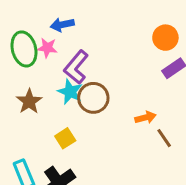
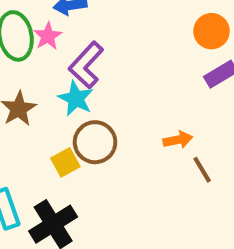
pink star: (47, 48) -> (48, 36), turned 30
brown circle: (93, 98) -> (95, 142), moved

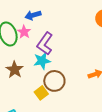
cyan star: (76, 99) -> (42, 61), turned -30

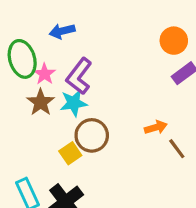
pink star: (24, 32) -> (45, 74), moved
brown star: (15, 70) -> (41, 102), moved

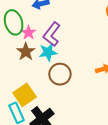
yellow square: (70, 153) -> (25, 95), moved, size x1.5

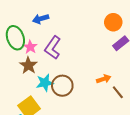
cyan star: (48, 52) -> (45, 83), moved

